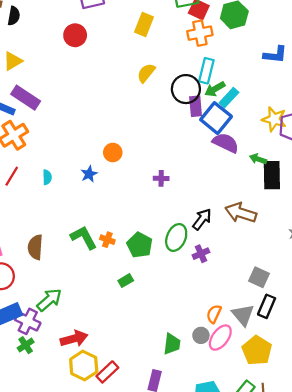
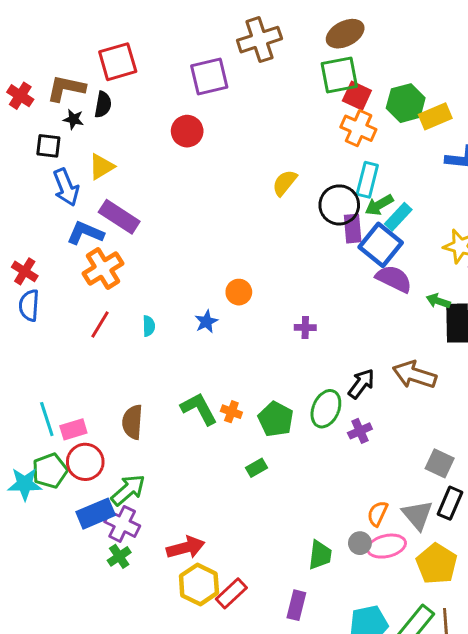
yellow rectangle: (144, 25) -> (435, 116), moved, turned 45
orange cross: (200, 33) -> (358, 128), turned 35
green arrow: (49, 300) -> (128, 490), moved
pink ellipse: (220, 338) -> (386, 546), turned 40

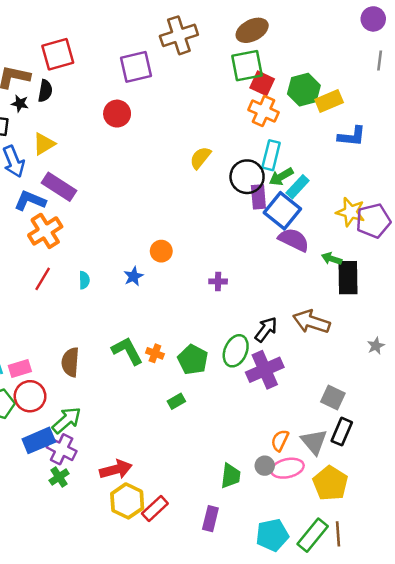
purple cross: (360, 431) -> (265, 370), size x1.8

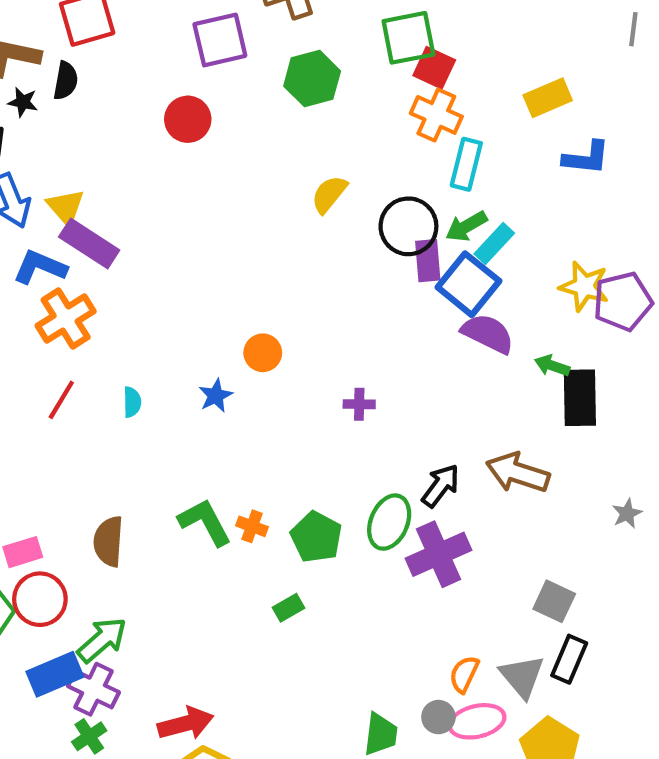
green hexagon: (304, 90) -> (312, 79), moved
yellow triangle: (44, 144) -> (66, 207), moved, turned -40
cyan rectangle: (271, 155) -> (466, 164), moved

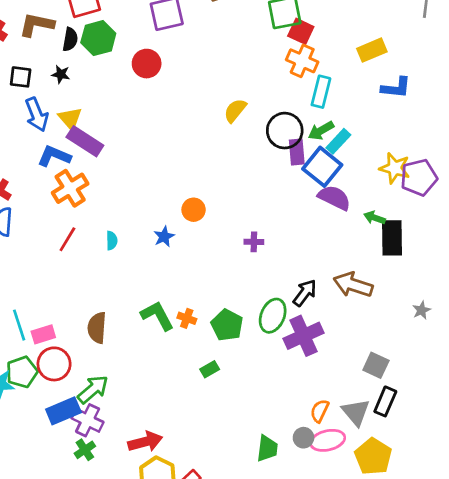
green hexagon: (312, 79) -> (98, 38), moved
black star: (23, 102) -> (61, 74), moved

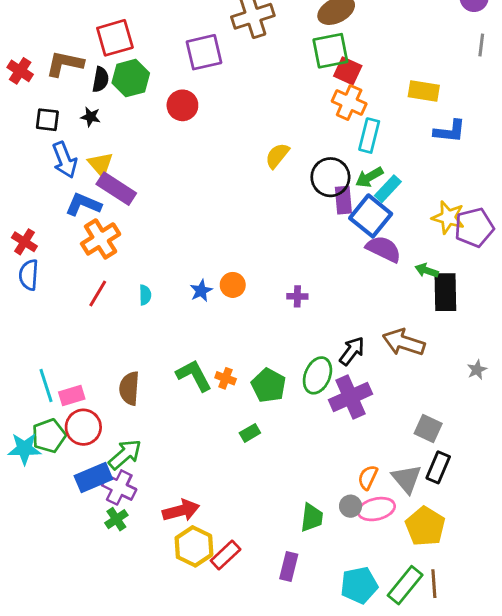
yellow rectangle: (372, 50) -> (424, 91), turned 32
orange circle: (194, 210) -> (233, 285), moved

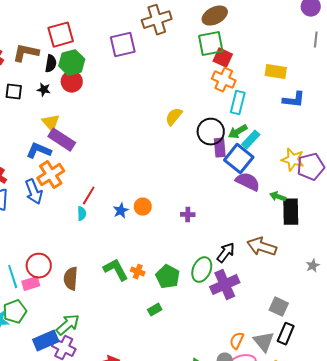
red circle: (182, 105) -> (72, 82), moved
blue arrow: (65, 160) -> (34, 192), moved
red line: (98, 294) -> (89, 196), moved
red circle: (83, 427) -> (39, 266), moved

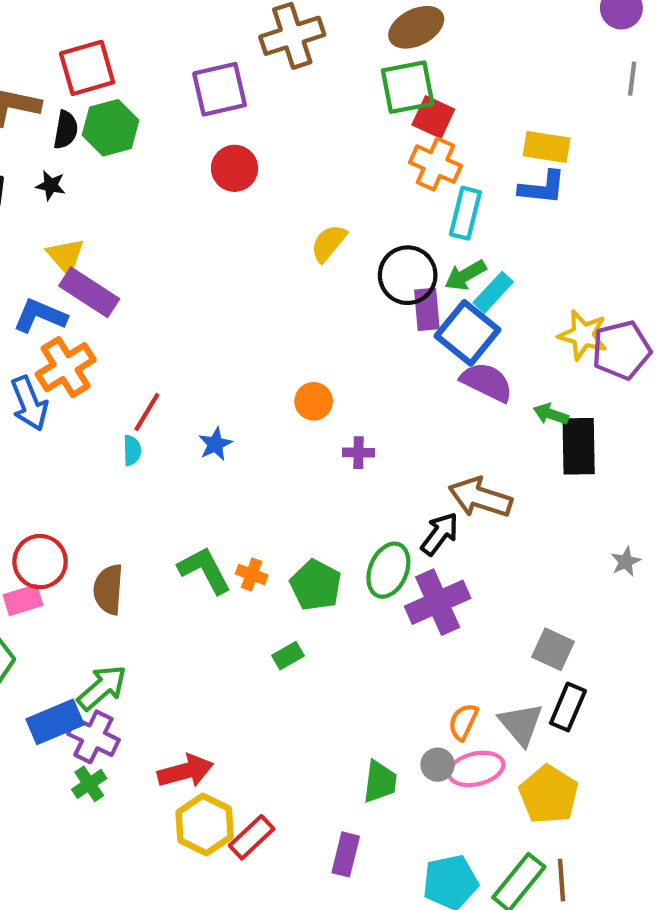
red circle: (72, 82) -> (235, 168), moved
blue L-shape: (294, 100) -> (542, 188), moved
orange circle: (143, 207) -> (314, 401), moved
brown arrow: (262, 247) -> (480, 497), moved

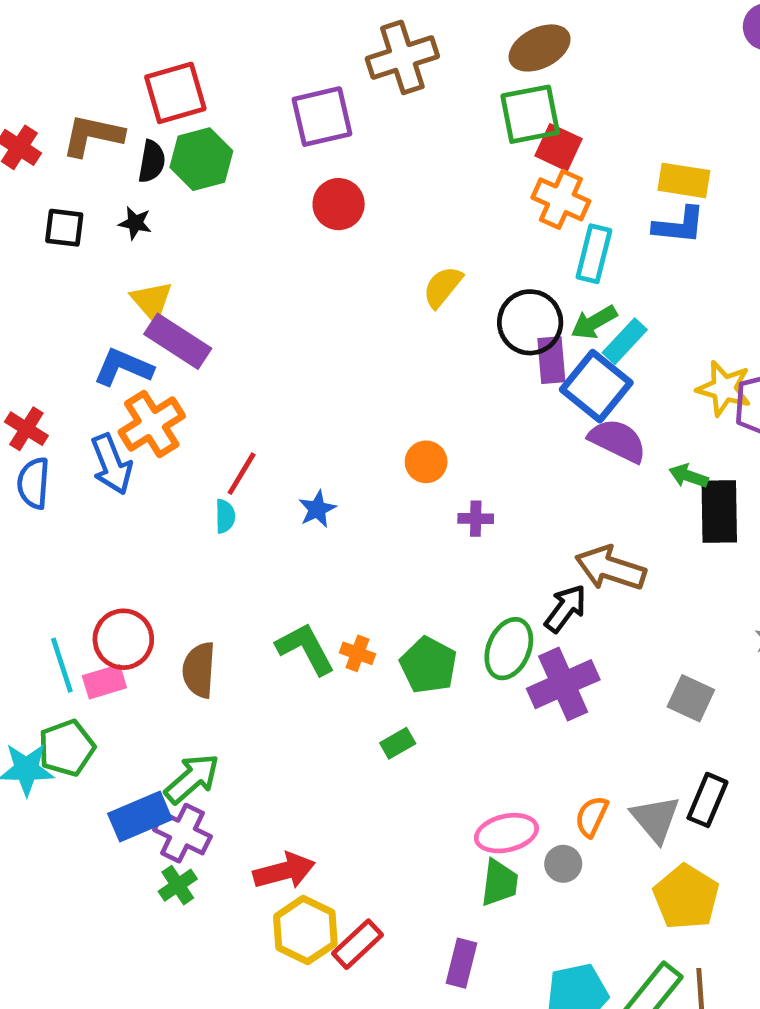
gray square: (553, 649) -> (691, 698), moved
pink ellipse: (476, 769) -> (506, 833), moved

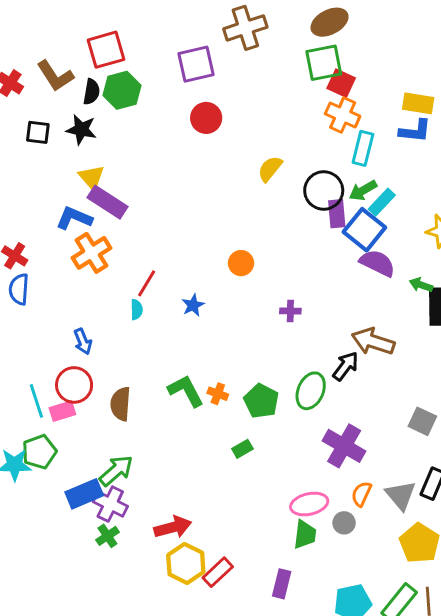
brown L-shape: (93, 135) -> (55, 76), turned -135
black star: (135, 223) -> (81, 130), size x1.5
orange circle: (426, 462) -> (241, 263), moved
blue arrow: (112, 464) -> (83, 341), moved, size x0.7
purple cross: (563, 684) -> (344, 446), moved, turned -36

